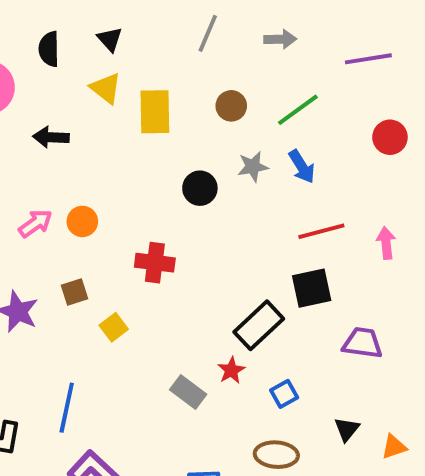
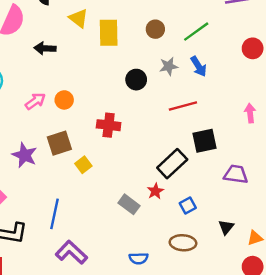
red line: (321, 231) -> (183, 106), moved
brown square: (74, 292) -> (59, 143), size x1.5

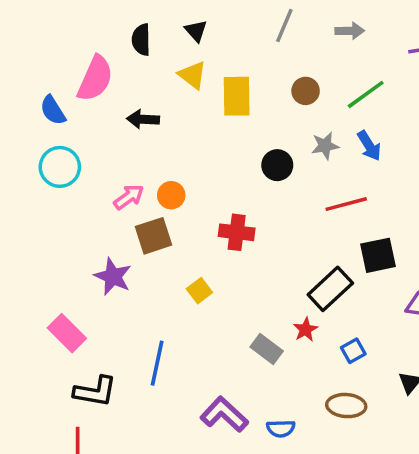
brown square: (59, 143) -> (154, 236), moved
purple L-shape: (71, 252) -> (224, 414), moved

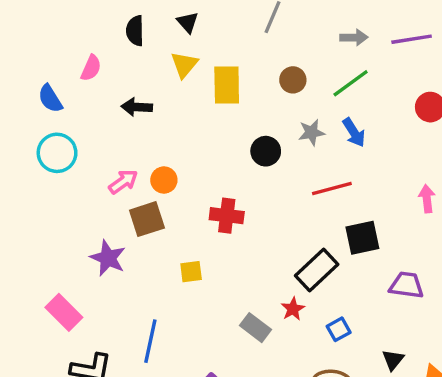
gray arrow: (350, 31) -> (354, 37), moved
yellow triangle: (192, 75) -> (184, 65), turned 32
pink semicircle: (95, 79) -> (91, 68), size x0.6
yellow square: (199, 291) -> (191, 272), turned 30

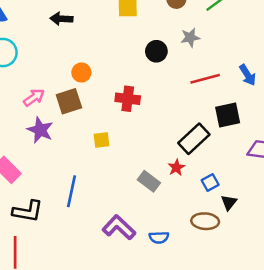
blue arrow: (354, 132) -> (248, 75), moved
pink arrow: (123, 182) -> (34, 97), moved
black triangle: (393, 360) -> (229, 202), moved

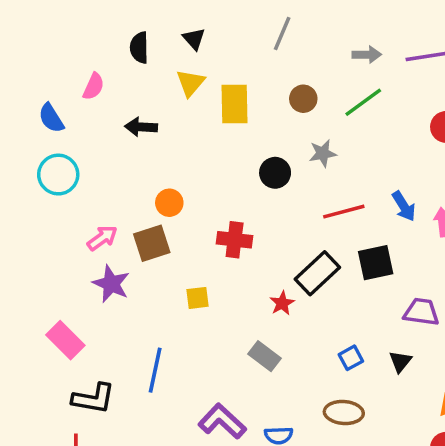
black rectangle: (194, 139) -> (317, 273), moved
red star: (176, 167) -> (282, 303), moved
black triangle: (229, 202) -> (400, 361), moved

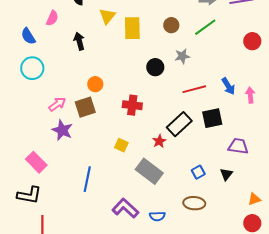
black arrow: (141, 127) -> (79, 41), turned 72
yellow square: (198, 298) -> (121, 145), moved, turned 32
gray rectangle: (264, 356) -> (149, 171), size x1.5
black L-shape: (93, 398) -> (29, 195), moved

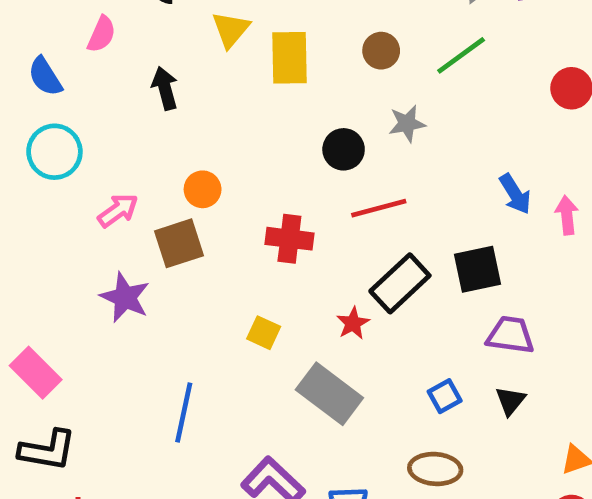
red line: (194, 89) -> (379, 208), moved
pink arrow: (57, 104) -> (118, 210), moved
purple trapezoid: (238, 146) -> (510, 335), moved
pink rectangle: (36, 162) -> (36, 373), moved

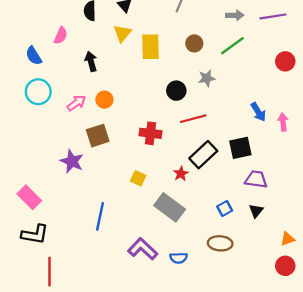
orange circle: (203, 189) -> (104, 100), moved
pink arrow: (118, 210) -> (76, 103), moved

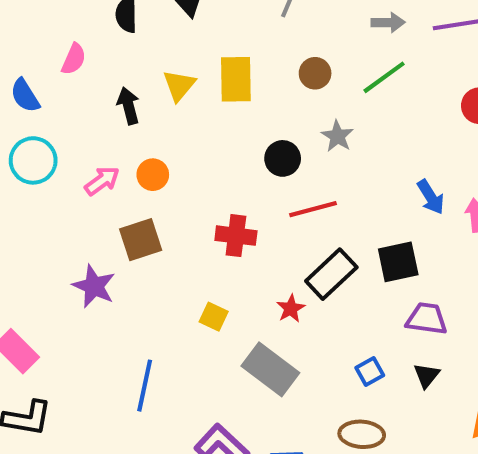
yellow triangle: (122, 33) -> (179, 85), moved
gray star: (207, 78) -> (337, 136), turned -30

